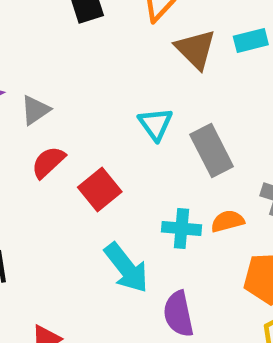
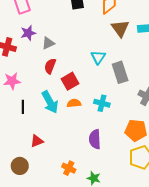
red semicircle: (48, 162) -> (50, 66), turned -35
orange semicircle: (228, 221) -> (74, 103), moved
cyan arrow: (126, 268) -> (50, 102), moved

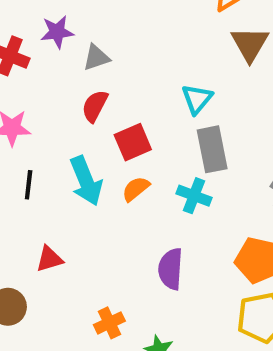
gray rectangle: (120, 72) -> (212, 149), moved
orange semicircle: (74, 103) -> (136, 189), turned -40
orange cross: (69, 168) -> (109, 323), turned 32

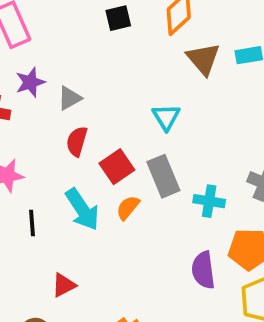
gray rectangle: (212, 149) -> (163, 176), moved
cyan cross: (194, 196) -> (209, 201), moved
purple semicircle: (171, 269) -> (203, 270), moved

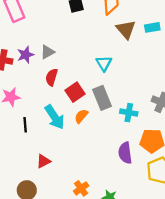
purple star: (30, 82) -> (25, 55), moved

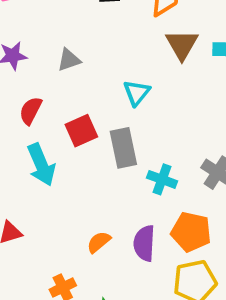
gray triangle: (47, 52) -> (69, 60), moved
red semicircle: (52, 77) -> (31, 111), moved
orange semicircle: (81, 116) -> (99, 242), moved

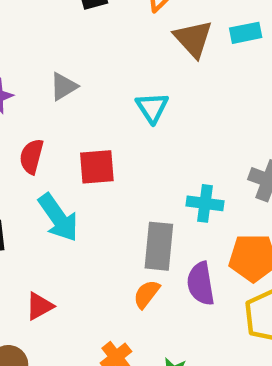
red square: (81, 131) -> (97, 167), turned 32
gray rectangle: (123, 148) -> (159, 246), moved, turned 30

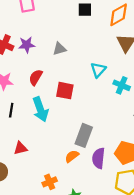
cyan cross: (205, 203) -> (122, 85), moved

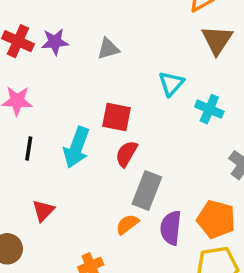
red semicircle: (36, 77) -> (126, 154), moved
cyan arrow: (40, 109) -> (76, 147), turned 40
red triangle: (20, 148) -> (43, 211), turned -32

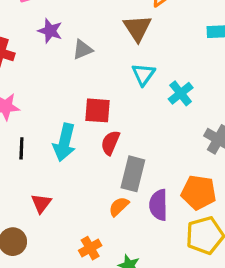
brown triangle: (217, 40) -> (137, 28), moved
purple star: (55, 42) -> (50, 31), moved, turned 30
cyan cross: (209, 109) -> (181, 93), turned 35

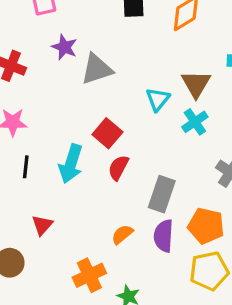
brown triangle: (137, 28) -> (196, 84), moved
gray triangle: (83, 50) -> (97, 69), size x1.5
red square: (97, 110) -> (107, 133), turned 32
gray rectangle: (133, 174) -> (162, 194), moved
orange cross: (90, 248) -> (89, 275), size x1.4

